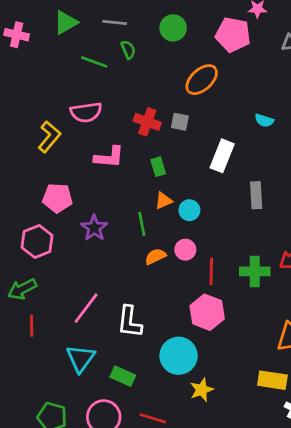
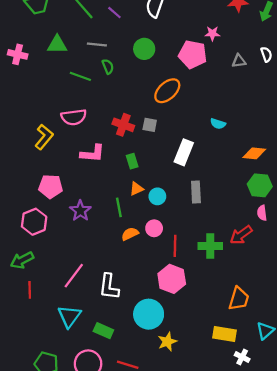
green triangle: (66, 22) -> (57, 44), turned 30
gray rectangle: (256, 195) -> (196, 192), moved

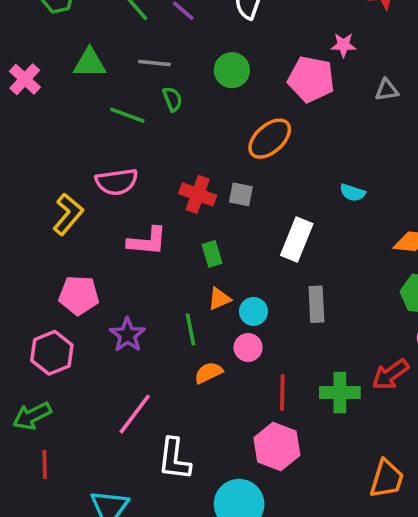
pink cross: (18, 54) -> (25, 79), turned 30
pink circle: (154, 228) -> (248, 347), moved
pink line: (74, 276) -> (135, 414), moved

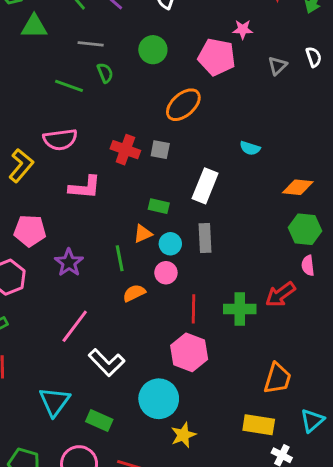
green triangle: (90, 63) -> (34, 27), moved
gray triangle: (387, 90) -> (277, 66), turned -36
green rectangle: (212, 254) -> (159, 206), moved, turned -60
gray rectangle: (316, 304) -> (205, 238), moved
white L-shape: (174, 459) -> (107, 363), turned -51

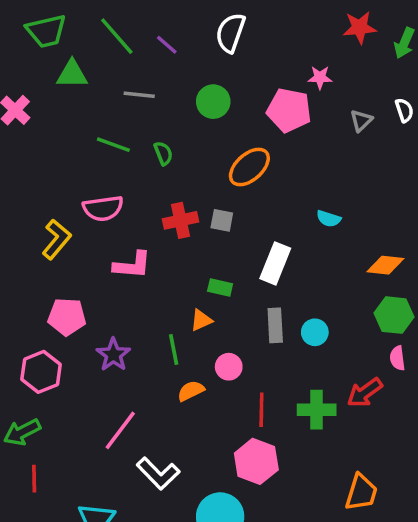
green semicircle: (105, 73) -> (163, 153), moved
red cross: (125, 150) -> (181, 220), turned -32
cyan circle: (170, 244) -> (315, 332), moved

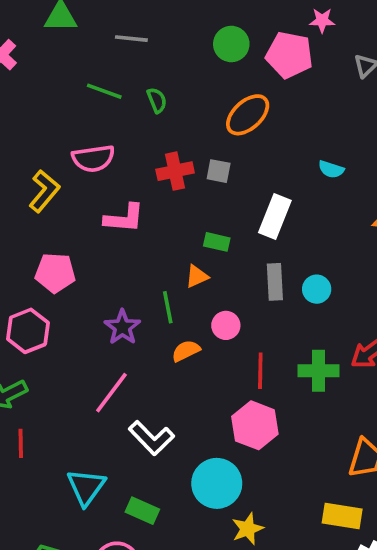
green circle: (213, 102) -> (231, 44), moved
purple star: (113, 355) -> (122, 327), moved

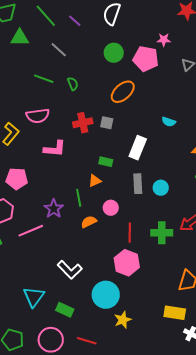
gray line: (131, 39) -> (59, 50), turned 36
pink line: (111, 393) -> (31, 231), moved, turned 30

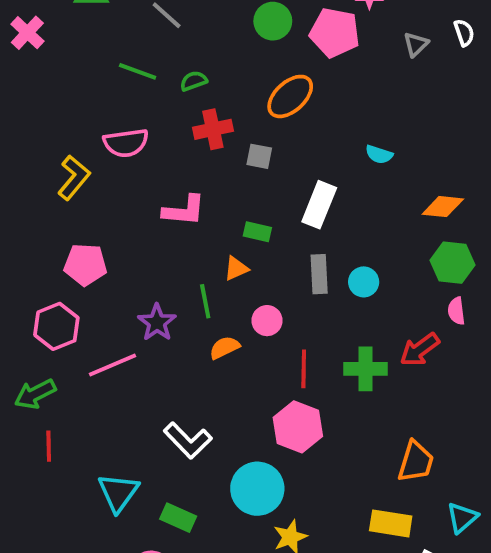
green semicircle: (73, 84) -> (194, 81), turned -88
red cross: (83, 123) -> (213, 129), moved
pink L-shape: (55, 149) -> (184, 210), moved

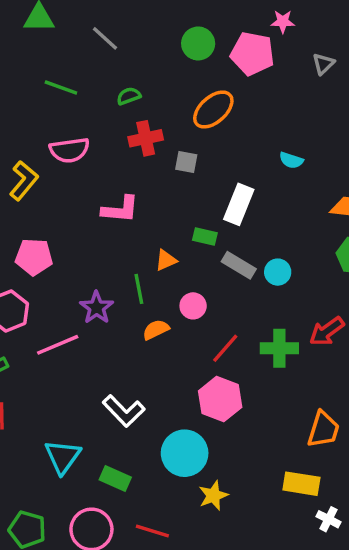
green line: (138, 71) -> (61, 88), moved
green rectangle: (257, 232) -> (205, 236), moved
gray rectangle: (319, 274) -> (239, 265), turned -56
red line: (304, 369) -> (225, 348), turned 40

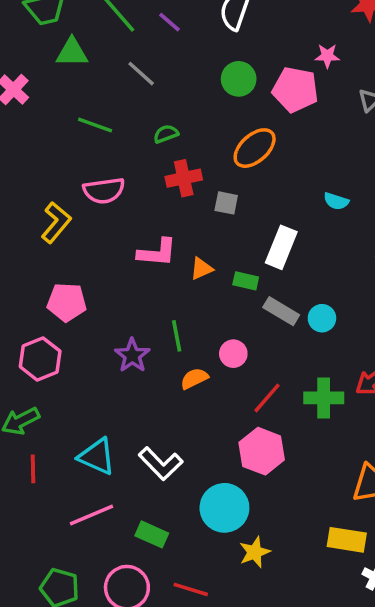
orange triangle: (166, 260) -> (201, 269), moved
pink line: (58, 345) -> (91, 515), moved
cyan triangle: (63, 457) -> (97, 456), moved, turned -42

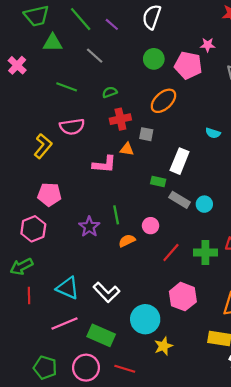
orange triangle: (201, 269) -> (127, 149), moved, turned 32
pink hexagon: (262, 451) -> (183, 297), moved
green rectangle: (152, 534) -> (101, 335), size x1.4

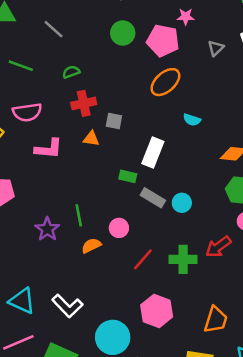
orange ellipse: (163, 101) -> (165, 82), moved
pink L-shape: (104, 164) -> (49, 149), moved

